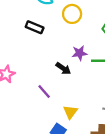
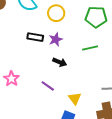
black rectangle: (35, 27) -> (35, 37), moved
purple star: (80, 53) -> (56, 39), moved

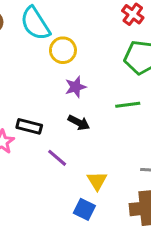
yellow circle: (56, 13) -> (63, 50), moved
black rectangle: (35, 37) -> (29, 126), moved

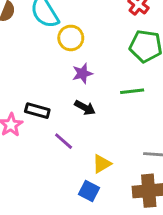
yellow triangle: (97, 181) -> (102, 164), turned 30

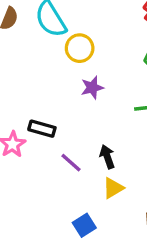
black arrow: (85, 108) -> (107, 157), moved, turned -138
blue square: (89, 191) -> (84, 225), moved, turned 30

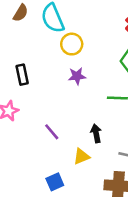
black rectangle: (42, 129) -> (22, 75), moved, turned 54
black arrow: (107, 157) -> (96, 133), moved

